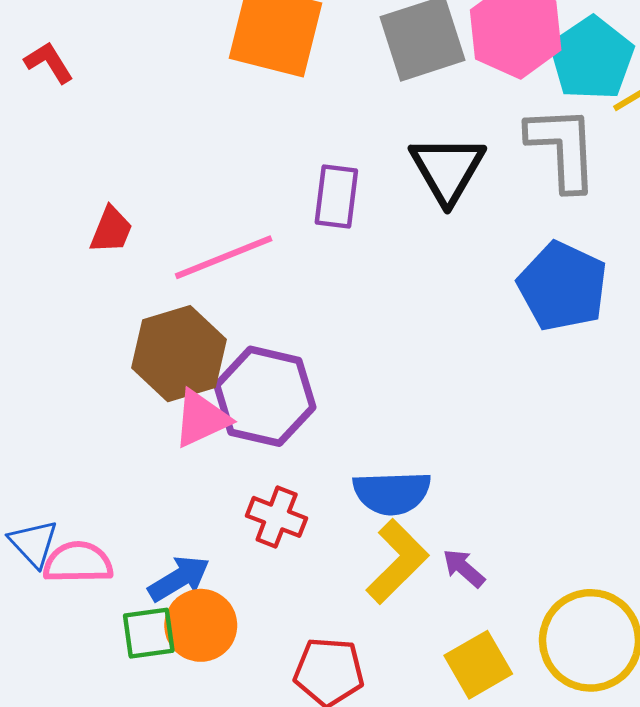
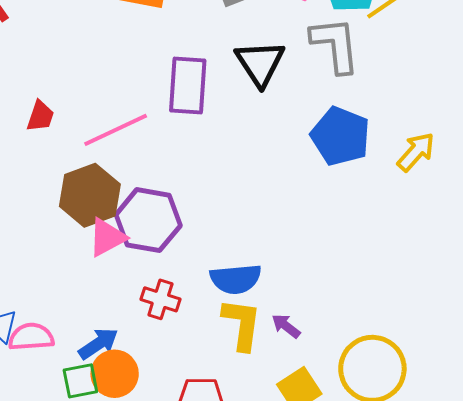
purple rectangle: (336, 197) -> (188, 86), size x1.4
yellow L-shape: (397, 562) -> (242, 324), turned -34

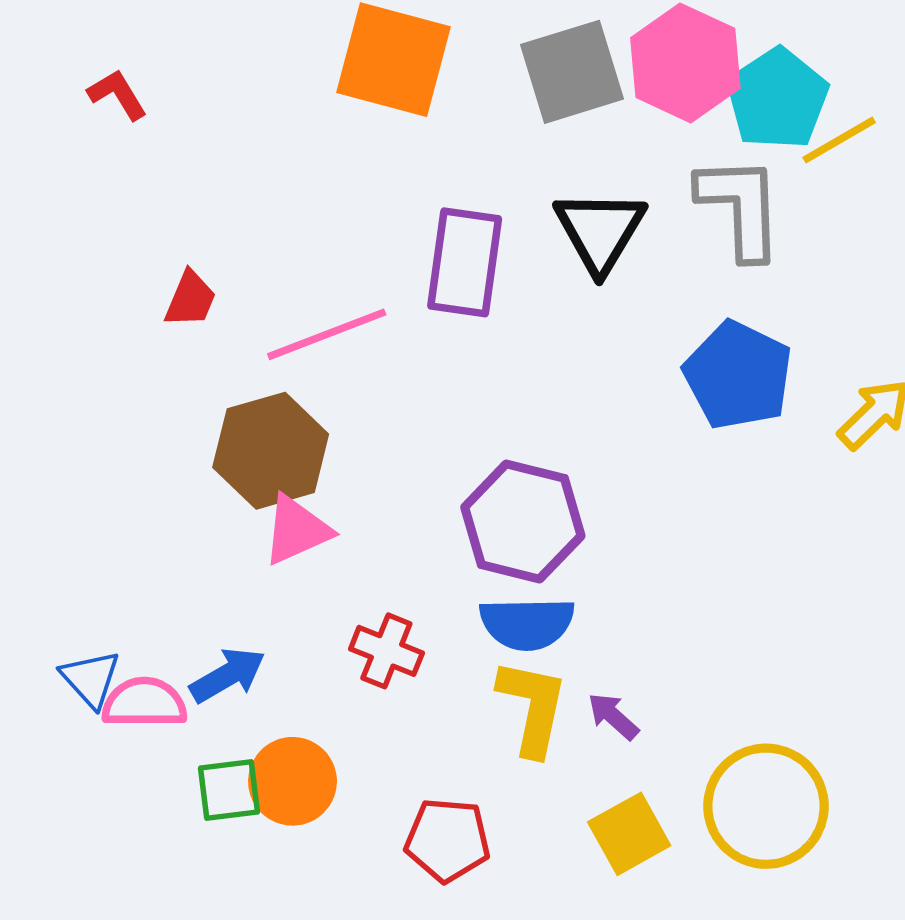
purple hexagon: (148, 220) -> (523, 522), moved
blue arrow: (98, 344) -> (228, 675), moved

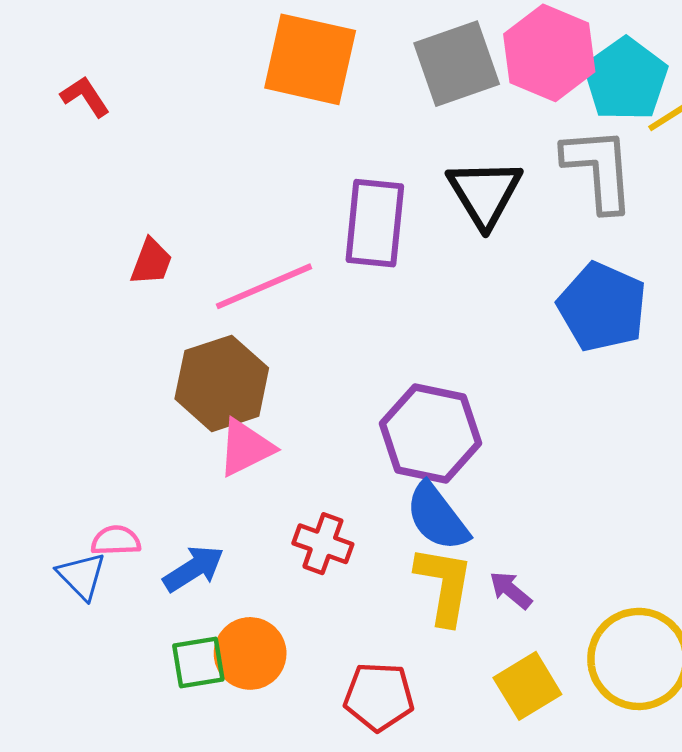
blue semicircle: (527, 623) -> (437, 517), turned 56
pink semicircle: (144, 703) -> (116, 541), moved, size x0.7

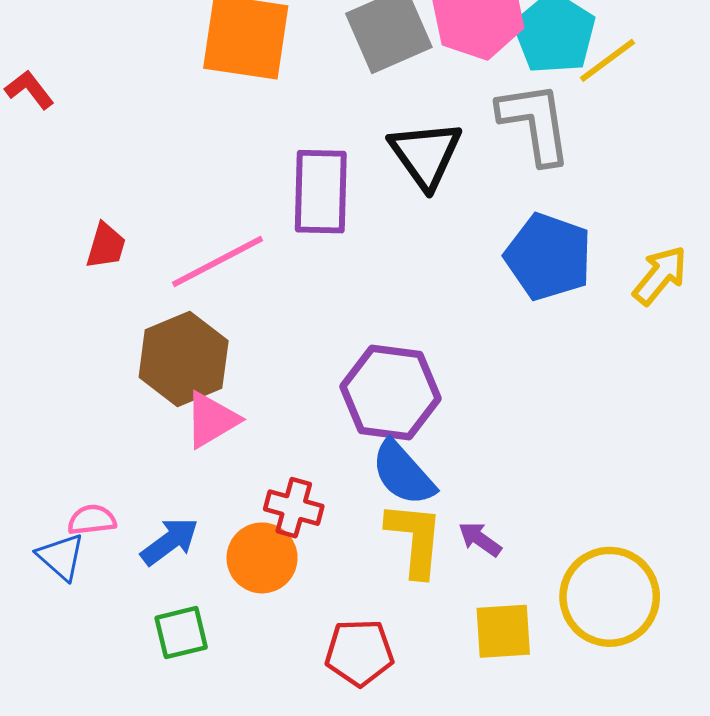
orange circle: (250, 653) -> (262, 558), moved
yellow square: (527, 686) -> (503, 631), turned 32

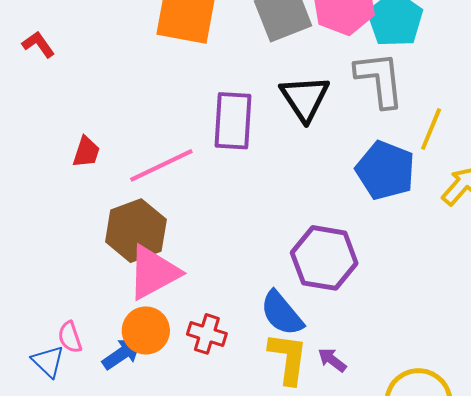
yellow line: (607, 60) -> (431, 129), moved, turned -33
purple hexagon: (390, 392) -> (324, 258), moved
pink triangle: (211, 420) -> (153, 272), size x1.4
pink semicircle: (92, 520) -> (70, 337), turned -104
orange circle: (262, 558) -> (146, 330), moved

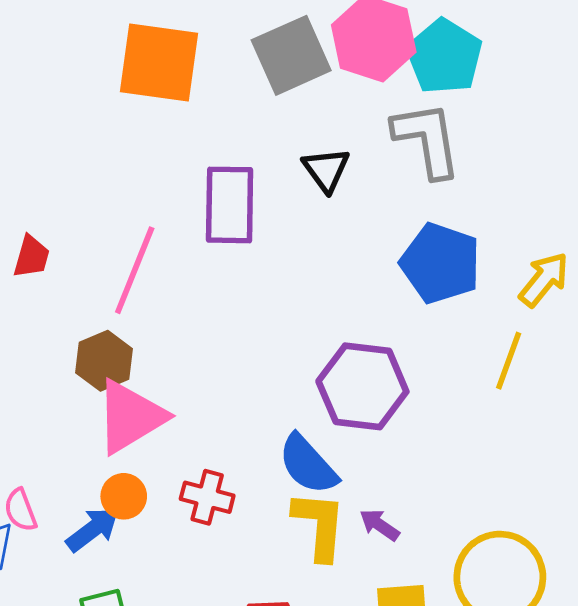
black triangle: (305, 98) -> (326, 170), size x0.7
yellow line: (431, 129) -> (509, 361), moved
pink line: (161, 165) -> (135, 270), turned -40
brown hexagon: (136, 231) -> (104, 361), size x0.7
orange circle: (146, 330) -> (124, 496), size x0.7

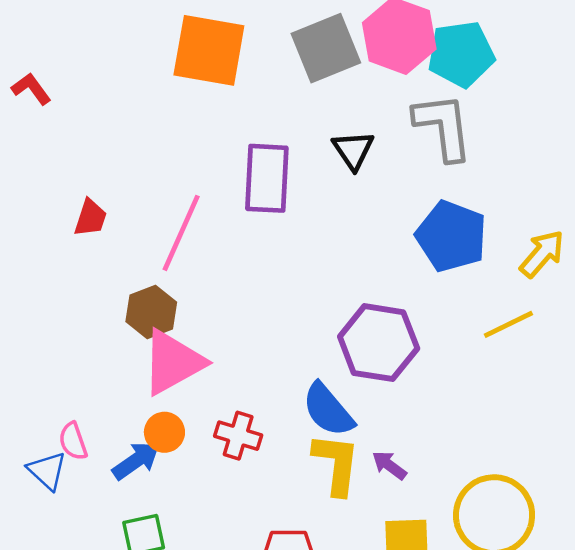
cyan pentagon: (444, 57) -> (461, 54), turned 30
yellow line: (509, 361) -> (508, 324), turned 42

